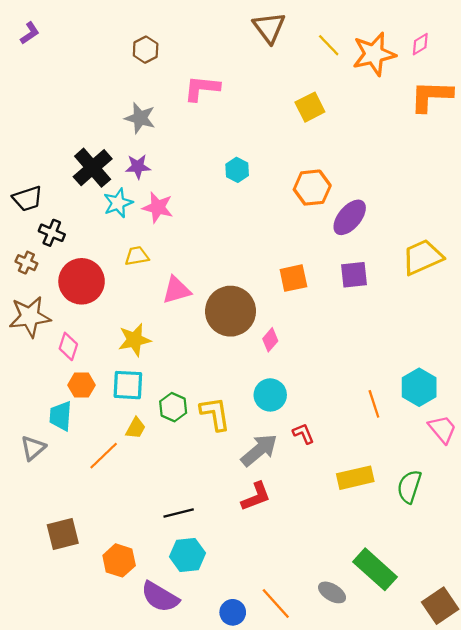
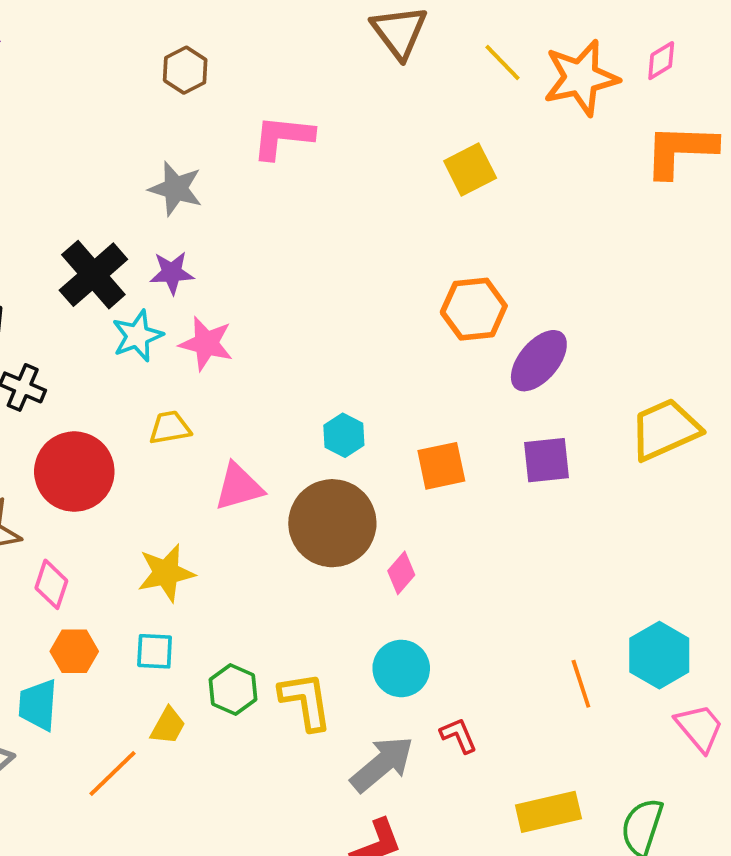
cyan hexagon: (237, 170) -> (344, 435), moved
cyan square: (128, 385) -> (155, 651), size x0.7

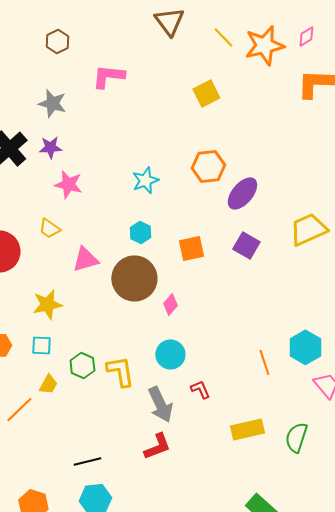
cyan star: (137, 336) -> (145, 180), moved
yellow trapezoid: (170, 428) -> (49, 228), turned -135
purple square: (546, 460) -> (246, 245), turned 36
gray arrow: (382, 764) -> (160, 404), turned 105

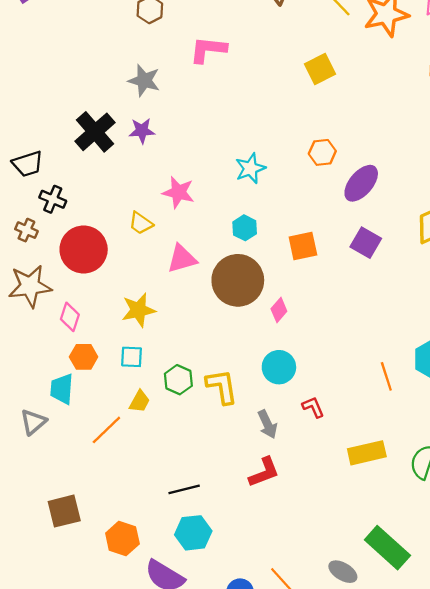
orange hexagon: (208, 166) -> (322, 152), size x0.7
pink star: (68, 184) -> (178, 192), moved
gray arrow: (160, 404) -> (267, 424), size x0.7

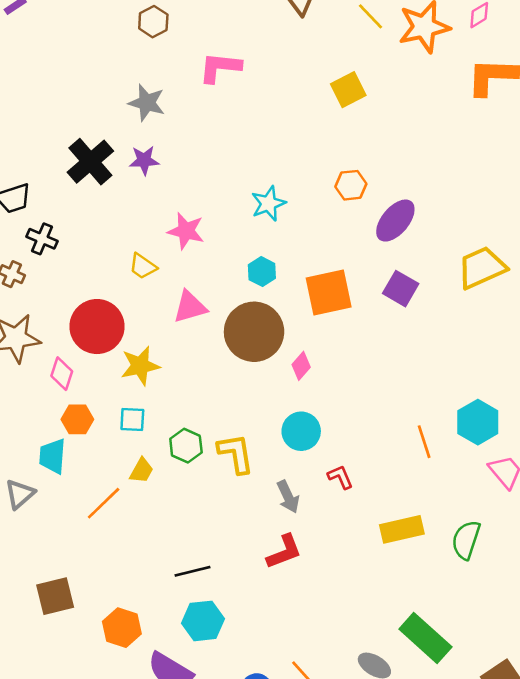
orange square: (303, 246) -> (329, 293), size x1.4
red circle: (84, 249) -> (97, 327), moved

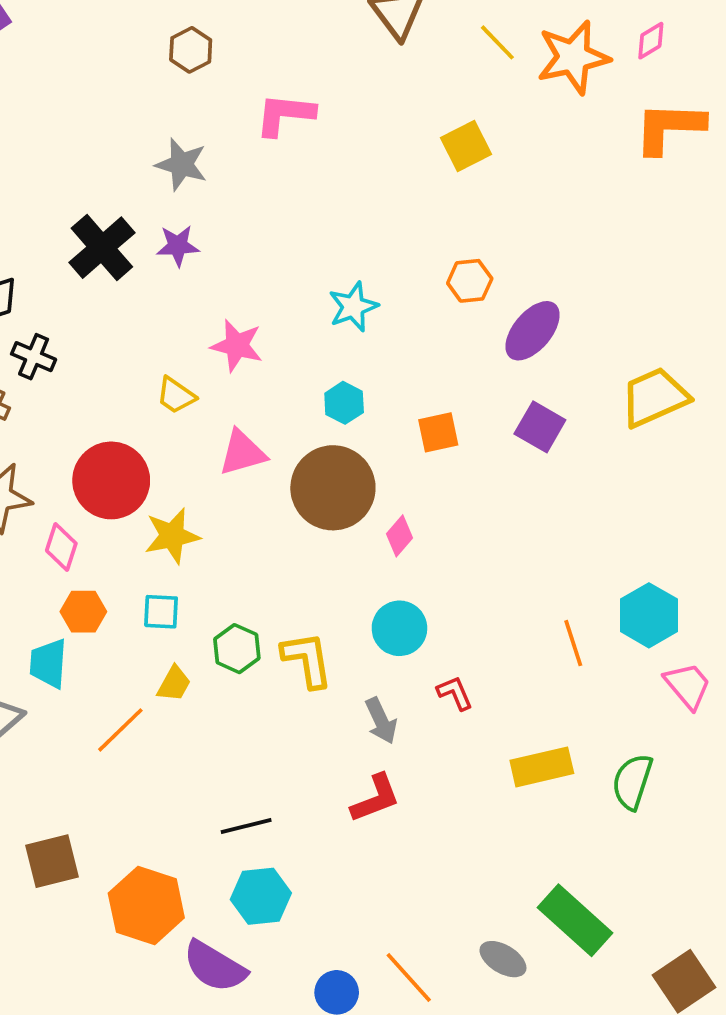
orange square: (329, 293) -> (438, 432), size x0.6
orange hexagon: (122, 628) -> (146, 905), size x1.4

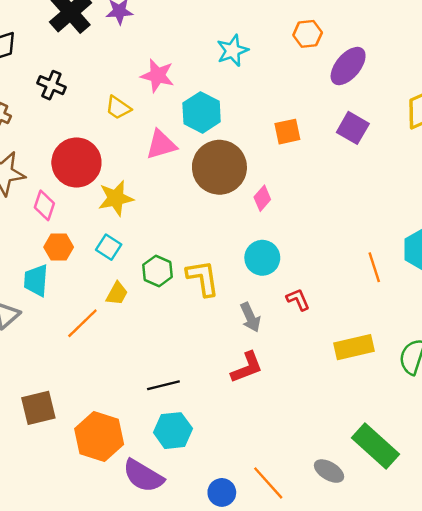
black cross: (34, 357) -> (51, 85), moved
cyan hexagon: (344, 403) -> (202, 112), moved, size x1.5
cyan square: (161, 612) -> (109, 247), turned 30

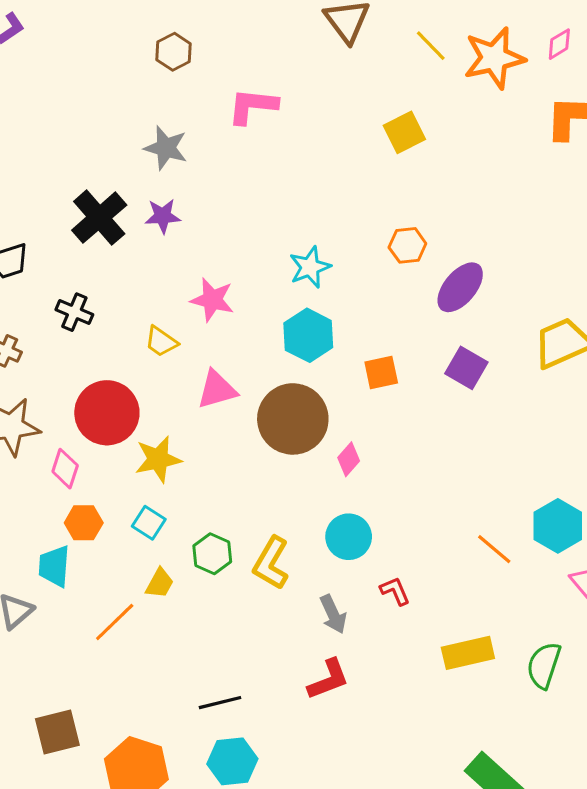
cyan hexagon: (202, 112) -> (308, 335), moved
orange line: (374, 267) -> (494, 549), turned -32
yellow L-shape: (203, 278) -> (271, 563), turned -141

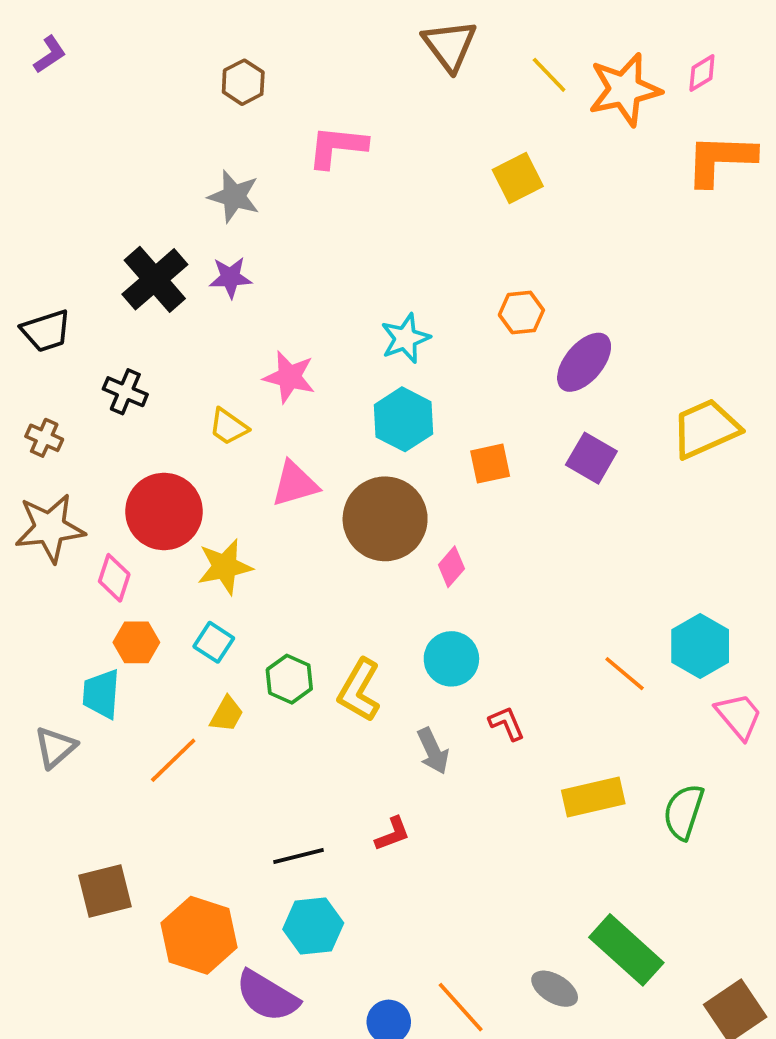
red L-shape: (328, 679) -> (392, 834), moved, size x0.7

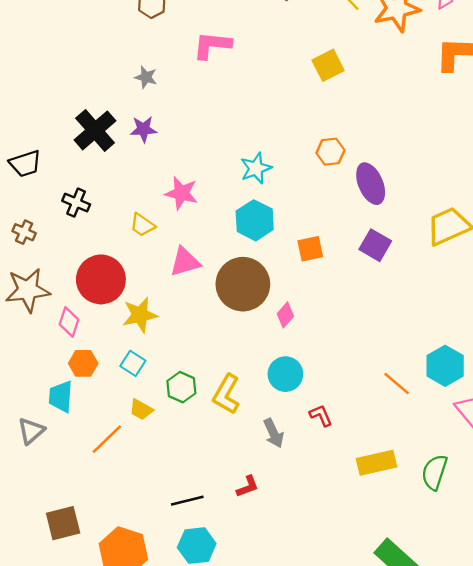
gray star: (234, 196) -> (146, 77), size x0.7
purple ellipse: (584, 362) -> (371, 184), turned -63
yellow trapezoid: (227, 714) -> (141, 410), turned 90

